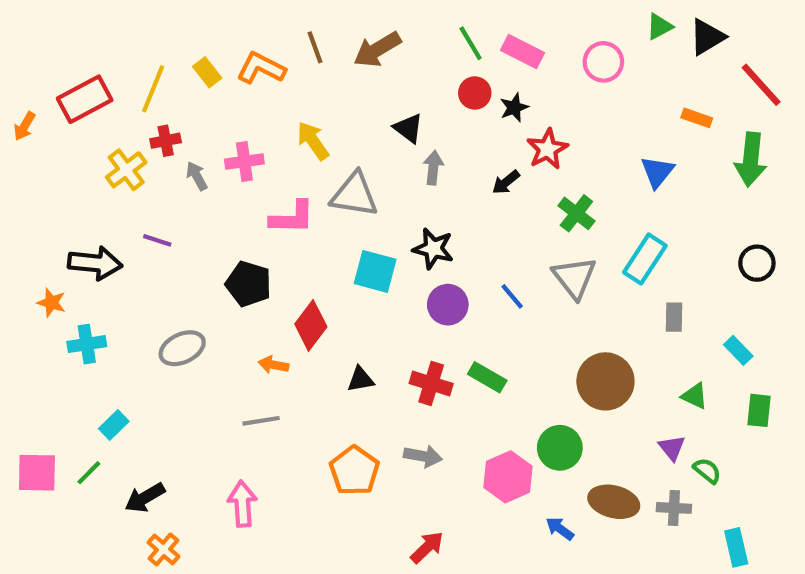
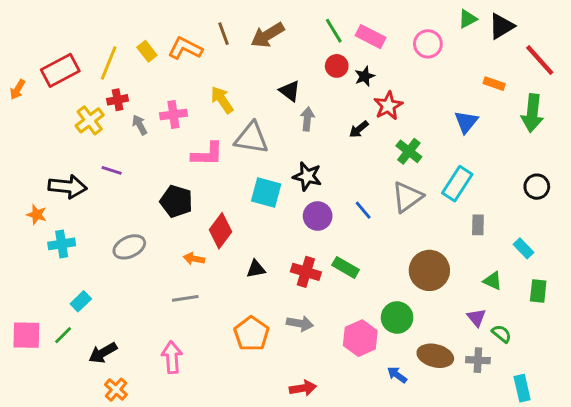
gray triangle: (574, 278) -> (407, 197), turned 32
red arrow: (427, 547) -> (303, 388), turned 35

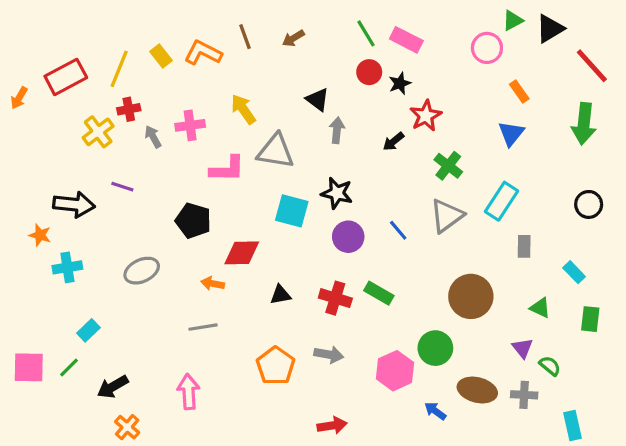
brown arrow: (268, 35) -> (293, 38), size x0.6
pink circle: (428, 44) -> (487, 48), moved
orange rectangle: (494, 84) -> (519, 91), moved, turned 36
red diamond: (221, 231) -> (242, 253), turned 52

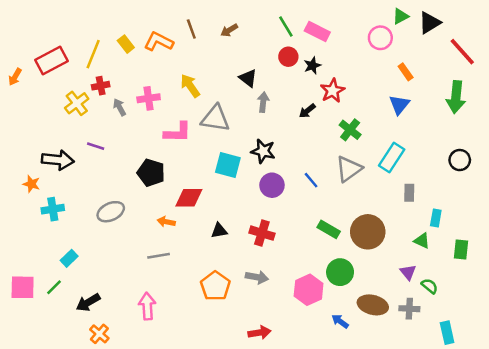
cyan rectangle: (574, 272) -> (436, 218), moved, turned 54
green rectangle: (379, 293) -> (329, 229), moved

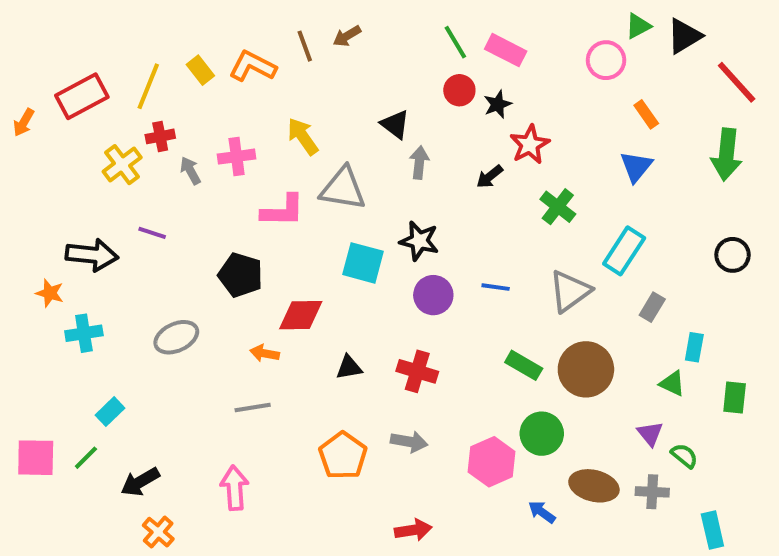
brown arrow: (229, 30) -> (347, 36), moved
gray triangle: (349, 169) -> (570, 291), moved
blue line: (311, 180) -> (496, 287), turned -42
gray rectangle: (409, 193) -> (652, 307), turned 30

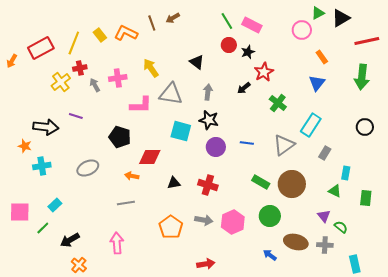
red line: (737, 82) -> (367, 41), turned -60
gray arrow: (419, 163) -> (208, 92), moved
pink square: (36, 458) -> (20, 212), moved
pink hexagon: (492, 462) -> (233, 222), moved

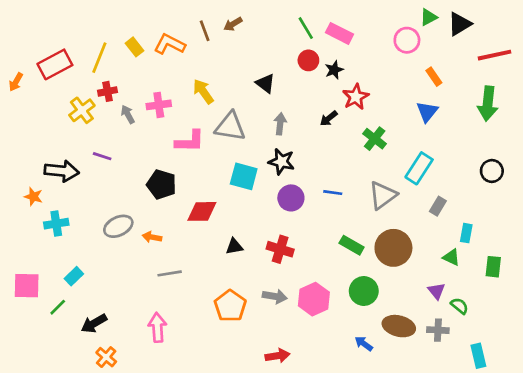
orange arrow: (132, 176) -> (152, 237), moved

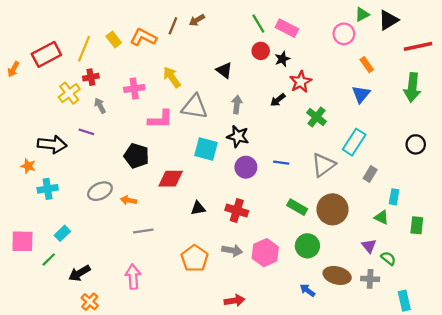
brown line: (205, 31) -> (173, 26), turned 42
gray arrow: (128, 114) -> (100, 106), moved

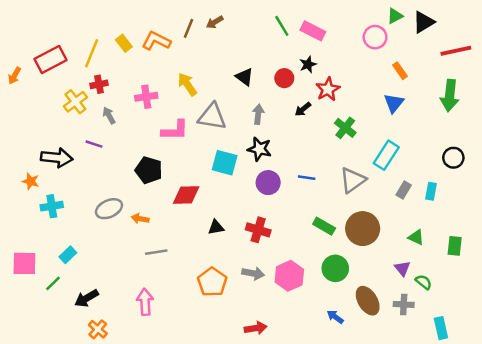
red circle: (261, 51) -> (284, 78), moved
cyan rectangle: (394, 197) -> (431, 191), moved
brown ellipse: (337, 275) -> (368, 301), turned 45

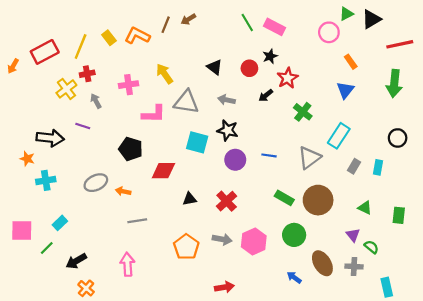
gray arrow: (258, 114) -> (227, 100), turned -84
red cross: (258, 230) -> (227, 201), turned 30

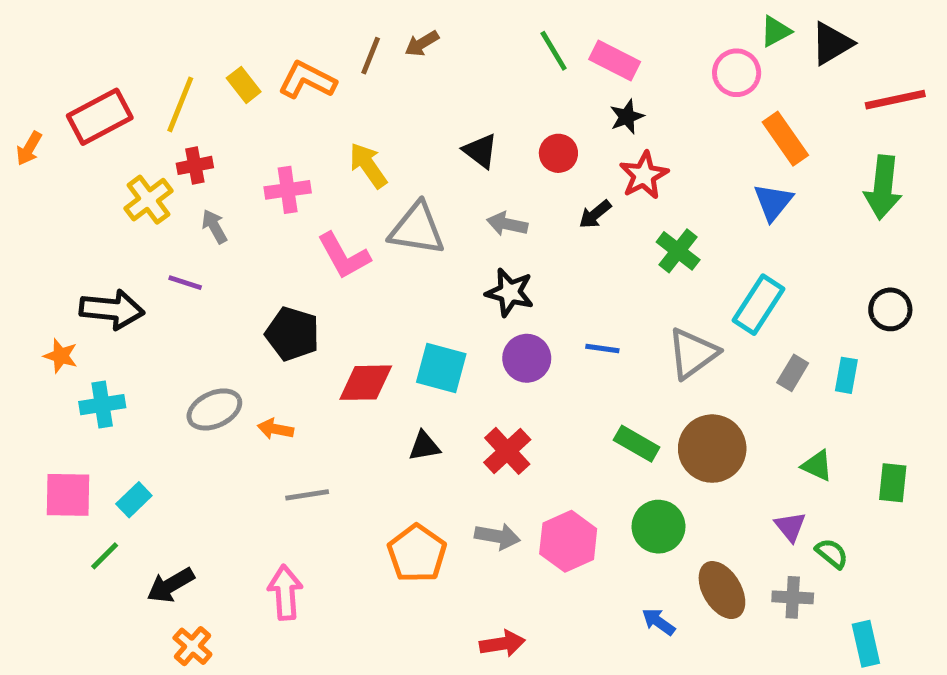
black star: (270, 56) -> (627, 117), moved
orange rectangle: (351, 62) -> (785, 139), size x1.5
pink L-shape: (154, 114) -> (344, 256), turned 60
cyan square: (197, 142) -> (441, 368), moved
pink square: (22, 231) -> (68, 495), moved

